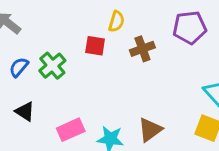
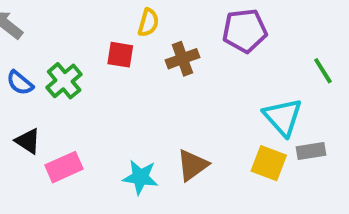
blue semicircle: (19, 67) -> (20, 83), turned -90
pink rectangle: (71, 130) -> (64, 167), moved

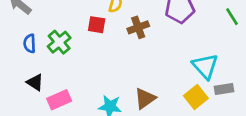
green line: (323, 71) -> (232, 17), moved
blue semicircle: (20, 83) -> (30, 43), turned 48
yellow square: (269, 163) -> (196, 97), turned 30

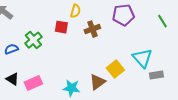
blue semicircle: (30, 43) -> (11, 49), moved, turned 72
black triangle: (35, 82) -> (12, 79), moved
yellow square: (196, 97) -> (115, 69), moved

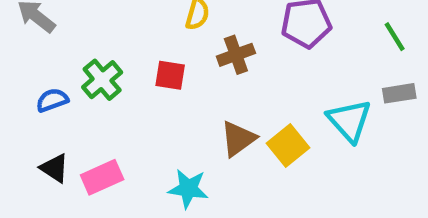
red square: (61, 27) -> (170, 75), moved
gray rectangle: (156, 75) -> (399, 93), moved
brown triangle: (97, 82) -> (238, 139), moved

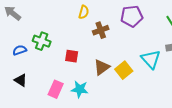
red square: (170, 75) -> (72, 56), moved
green cross: (102, 80) -> (42, 41), turned -30
pink rectangle: (102, 177) -> (56, 89), moved, turned -42

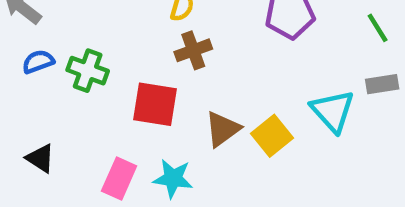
brown cross: (101, 30) -> (193, 50), moved
blue semicircle: (20, 50) -> (38, 62), moved
red square: (72, 56) -> (155, 104), size x1.5

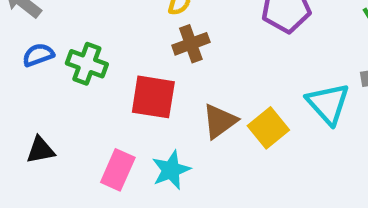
black triangle: (40, 158) -> (40, 150), turned -44
cyan star: (173, 178) -> (171, 170), turned -30

